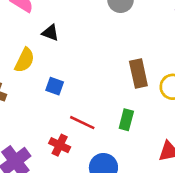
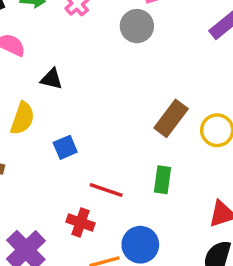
brown rectangle: (138, 73) -> (171, 118), turned 56
blue square: (55, 86) -> (65, 147), turned -36

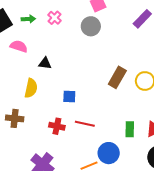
blue square: (65, 147) -> (69, 96), moved, turned 32
green rectangle: (163, 180) -> (130, 129), moved
red cross: (81, 222) -> (57, 126), moved

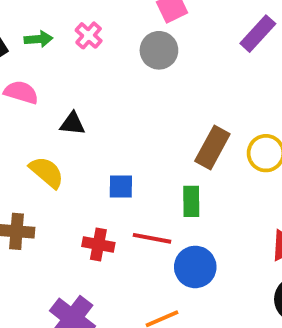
yellow semicircle: (31, 88) -> (47, 172), turned -60
green rectangle: (130, 129) -> (191, 201), moved
blue circle: (109, 153) -> (195, 267), moved

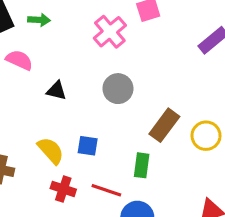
pink cross: (89, 35) -> (110, 32), moved, size x1.5
gray circle: (159, 50) -> (118, 89), moved
yellow semicircle: (47, 172) -> (51, 151), moved

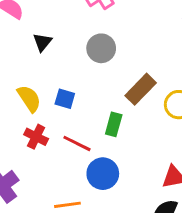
black triangle: (56, 91) -> (42, 42), turned 48

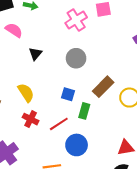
blue square: (65, 99) -> (68, 94), moved
red line: (77, 143) -> (59, 124), turned -60

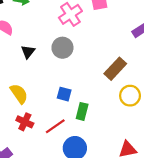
gray circle: (76, 58) -> (62, 48), moved
brown rectangle: (103, 87) -> (115, 69), moved

